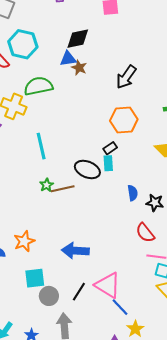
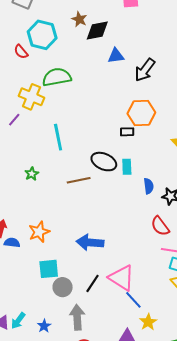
blue triangle: (68, 59) -> (116, 56), moved
brown star: (79, 68) -> (79, 19), moved
black rectangle: (110, 148) -> (127, 132), moved, turned 32
cyan rectangle: (108, 163) -> (127, 167), moved
green star: (47, 185) -> (32, 174), moved

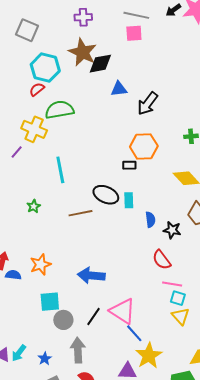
brown star: (79, 19) -> (83, 52), size x1.8
red semicircle: (21, 52) -> (37, 89), moved, turned 91
yellow star: (148, 322) -> (149, 356), size x1.5

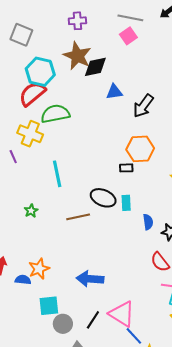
pink square: (134, 33) -> (128, 36), turned -30
red semicircle: (37, 89) -> (32, 94), size x1.8
purple line: (17, 152) -> (13, 157), turned -64
blue semicircle: (13, 275) -> (23, 280), moved

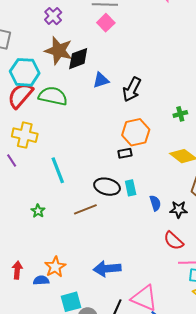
purple cross: (77, 21) -> (53, 16), turned -30
green semicircle: (55, 114) -> (53, 96), moved, turned 32

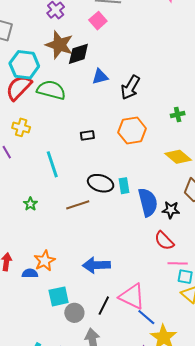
pink square: (106, 23) -> (98, 21), moved
yellow cross: (25, 135) -> (21, 127), size x0.7
black rectangle: (125, 153) -> (87, 135), moved
blue semicircle: (155, 203) -> (148, 202), size x1.8

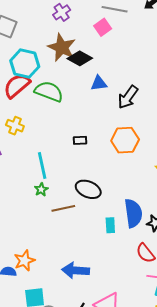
black diamond: (78, 54) -> (80, 58), turned 40
cyan rectangle: (124, 186) -> (110, 225), moved
green star: (30, 204) -> (41, 190), moved

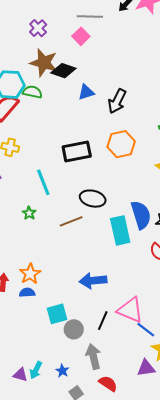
green semicircle: (49, 91) -> (32, 92), moved, size x0.7
black rectangle: (80, 140) -> (77, 152), size x2.0
green star: (41, 190) -> (29, 213), moved
cyan rectangle: (110, 225) -> (120, 230), size x1.8
orange star: (24, 261) -> (30, 274), moved

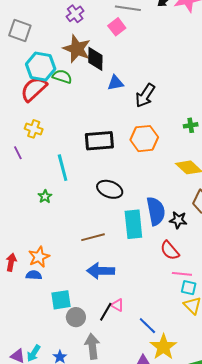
black diamond: (63, 71) -> (95, 59), turned 65
brown line: (71, 221) -> (93, 237), moved
pink triangle: (130, 310) -> (117, 305), moved, size x0.5

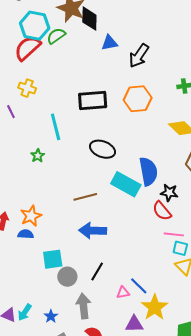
green semicircle: (62, 77) -> (56, 36), turned -54
black star: (178, 220) -> (169, 193), moved
cyan rectangle: (133, 224) -> (126, 184), turned -56
pink triangle: (117, 305) -> (123, 292), moved, turned -40

